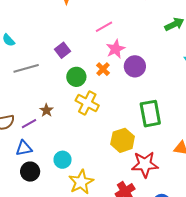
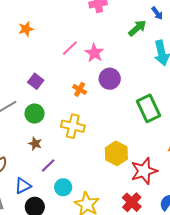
pink star: (116, 49) -> (94, 53), moved
green circle: (76, 77) -> (35, 114), moved
green rectangle: (150, 114) -> (148, 108), moved
purple line: (29, 124) -> (48, 166), moved

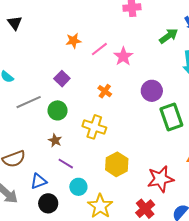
orange star: (26, 29) -> (73, 41), moved
purple circle: (110, 79) -> (152, 91), moved
yellow hexagon: (116, 153) -> (117, 164), moved
purple line: (48, 166) -> (66, 164), turned 70

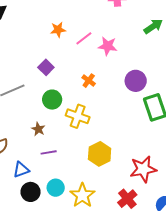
pink star: (123, 56) -> (108, 46), turned -30
green circle: (58, 110) -> (52, 100), moved
purple line: (66, 164) -> (49, 152), turned -42
cyan circle: (78, 187) -> (56, 188), moved

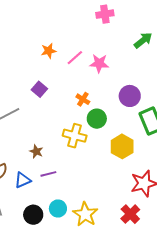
green circle: (52, 100) -> (97, 119), moved
yellow hexagon: (100, 154) -> (122, 146), moved
blue triangle: (21, 170) -> (23, 180), moved

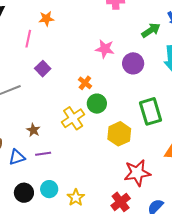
orange star: (49, 51) -> (46, 19), moved
pink line: (75, 58) -> (28, 39), moved, turned -42
purple circle: (130, 96) -> (133, 63), moved
yellow cross: (75, 136) -> (73, 118), turned 35
yellow star: (85, 214) -> (76, 198), size x0.7

